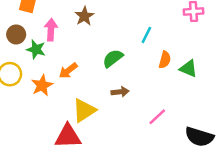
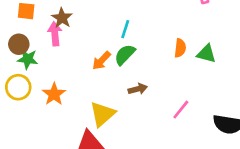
brown star: (84, 16) -> (62, 18), moved
cyan line: (146, 35) -> (125, 29), moved
green star: (36, 49) -> (28, 59), moved
orange arrow: (68, 71) -> (102, 61), moved

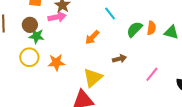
cyan line: (125, 29) -> (110, 14), turned -56
pink arrow: (55, 34) -> (57, 17), turned 84
green semicircle: (125, 55) -> (134, 29), moved
orange star: (54, 94) -> (56, 63), turned 30

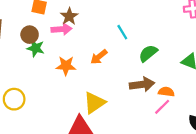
orange semicircle: (151, 28) -> (166, 92), moved, turned -96
yellow circle: (29, 57) -> (14, 99), moved
brown arrow: (119, 59) -> (142, 84), moved, size x1.5
orange star: (56, 63) -> (66, 66), moved

